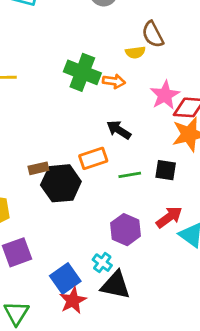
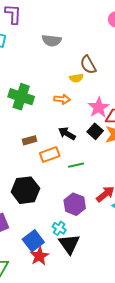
green cross: (82, 72) -> (21, 97), moved
brown rectangle: (38, 168) -> (29, 140), moved
black square: (166, 170) -> (95, 131), moved, turned 35
black hexagon: (61, 183) -> (25, 190), moved
black triangle: (115, 285) -> (69, 244), turned 45

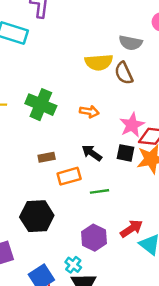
gray semicircle: (52, 40) -> (131, 43), moved
yellow semicircle: (76, 78) -> (99, 62), moved, size x1.6
black square: (95, 131) -> (126, 153), turned -35

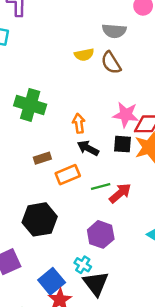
yellow semicircle: (99, 62) -> (84, 55), size x0.7
orange arrow: (89, 112) -> (79, 123), moved, turned -102
pink star: (132, 125) -> (126, 115), turned -30
red arrow: (131, 229) -> (120, 193), moved

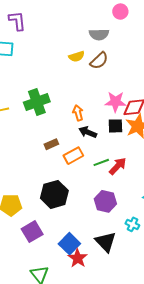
brown semicircle: (111, 63) -> (99, 61), turned -96
green cross: (30, 105) -> (37, 102), turned -30
cyan cross: (83, 265) -> (132, 224), moved

